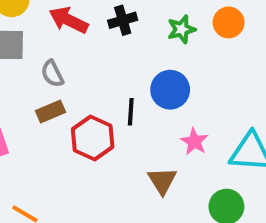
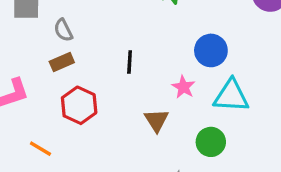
blue circle: (170, 90) -> (211, 50), moved
red hexagon: (93, 138) -> (79, 105), moved

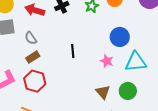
red hexagon: (79, 105) -> (35, 81), moved
brown triangle: (156, 120) -> (103, 92), moved

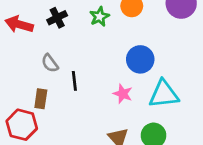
gray semicircle: (31, 38) -> (50, 63), moved
brown rectangle: (33, 57) -> (41, 99), moved, turned -48

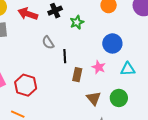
green star: (100, 17) -> (77, 22), moved
cyan triangle: (164, 94) -> (128, 69), size x0.7
brown rectangle: (41, 99) -> (77, 75), moved

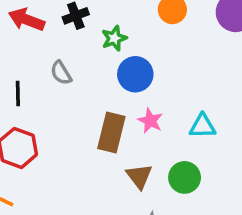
blue circle: (112, 43) -> (135, 74), moved
black line: (65, 56) -> (18, 93), moved
brown rectangle: (77, 75) -> (111, 133), size x1.5

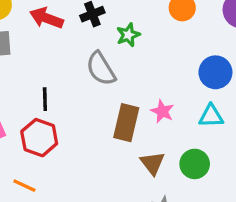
gray semicircle: (61, 73) -> (101, 69), moved, size x1.5
blue circle: (135, 74) -> (215, 72), moved
black line: (18, 93) -> (45, 99), moved

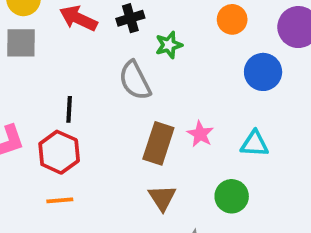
blue circle: (215, 72) -> (263, 72), moved
brown triangle: (152, 163) -> (162, 198), moved
orange line: (24, 186) -> (60, 200), moved, turned -35

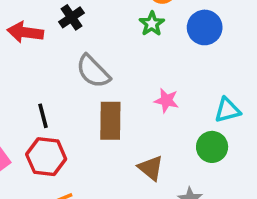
green star: (169, 45) -> (152, 24), moved
brown rectangle: (158, 143) -> (110, 121), moved
cyan triangle: (255, 144) -> (227, 110), moved

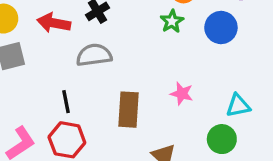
gray semicircle: (93, 71) -> (94, 55), moved, turned 124

